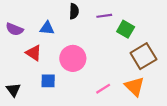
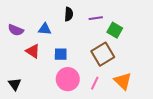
brown square: (143, 56) -> (103, 54), moved
pink circle: (73, 58) -> (68, 79), moved
blue square: (48, 81) -> (61, 54), moved
pink line: (103, 89) -> (95, 83), turned -32

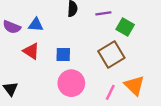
blue triangle: (45, 29) -> (36, 25), moved
pink line: (95, 83) -> (110, 92), moved

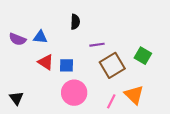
purple line: (103, 13) -> (97, 45), moved
green square: (125, 27) -> (143, 56), moved
red triangle: (31, 51) -> (46, 62), moved

